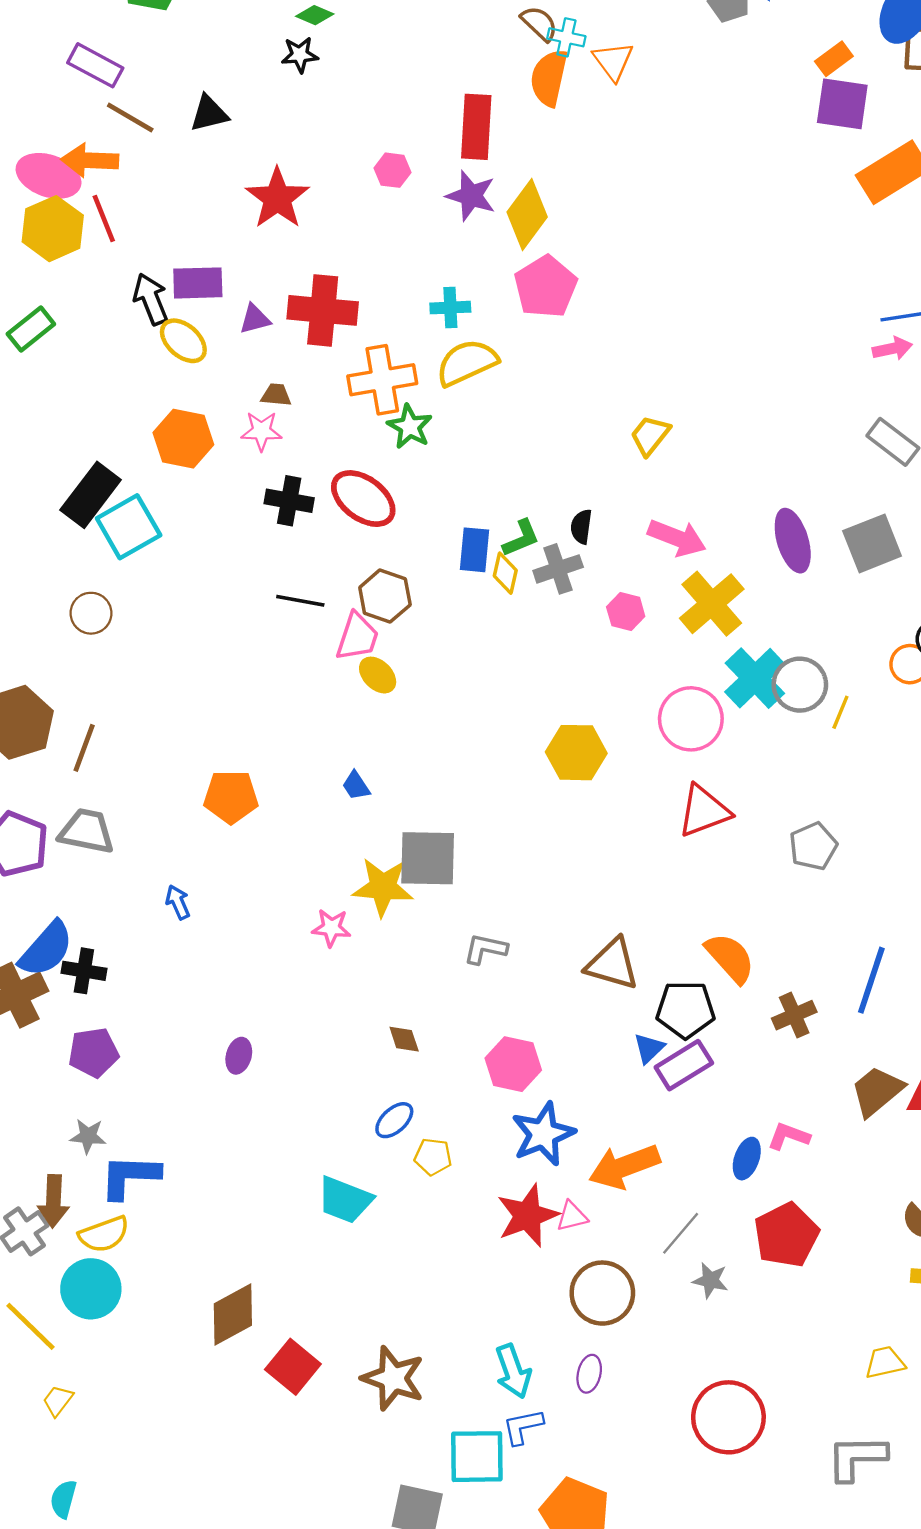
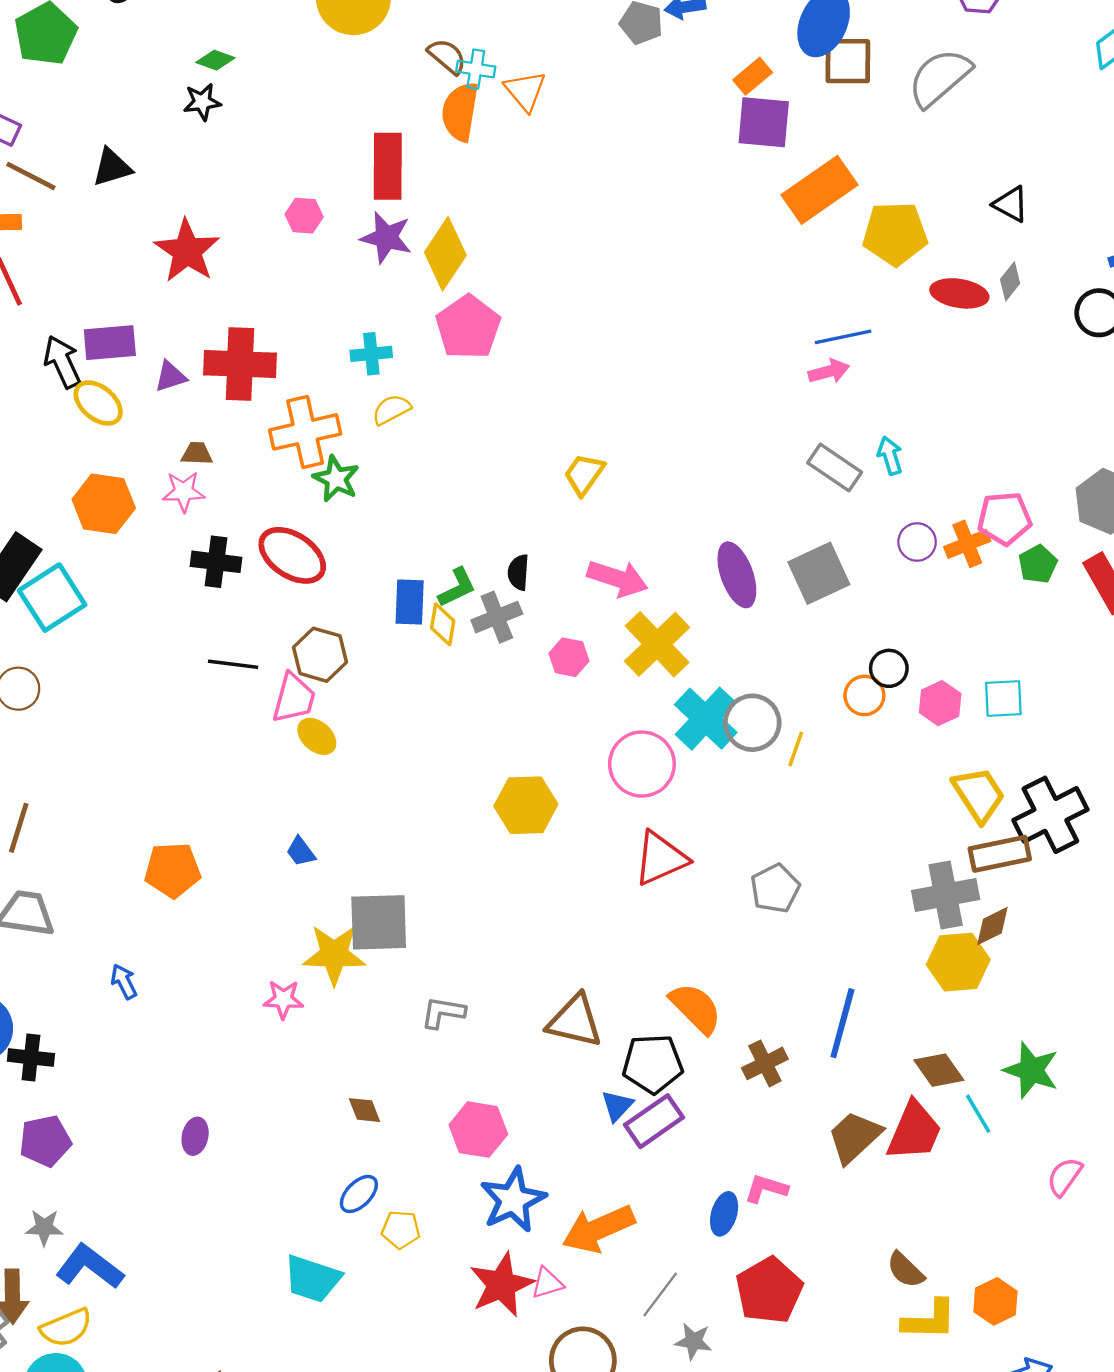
yellow semicircle: (467, 363) -> (391, 410), size x0.6
blue L-shape: (130, 1176) -> (90, 1267), turned 38

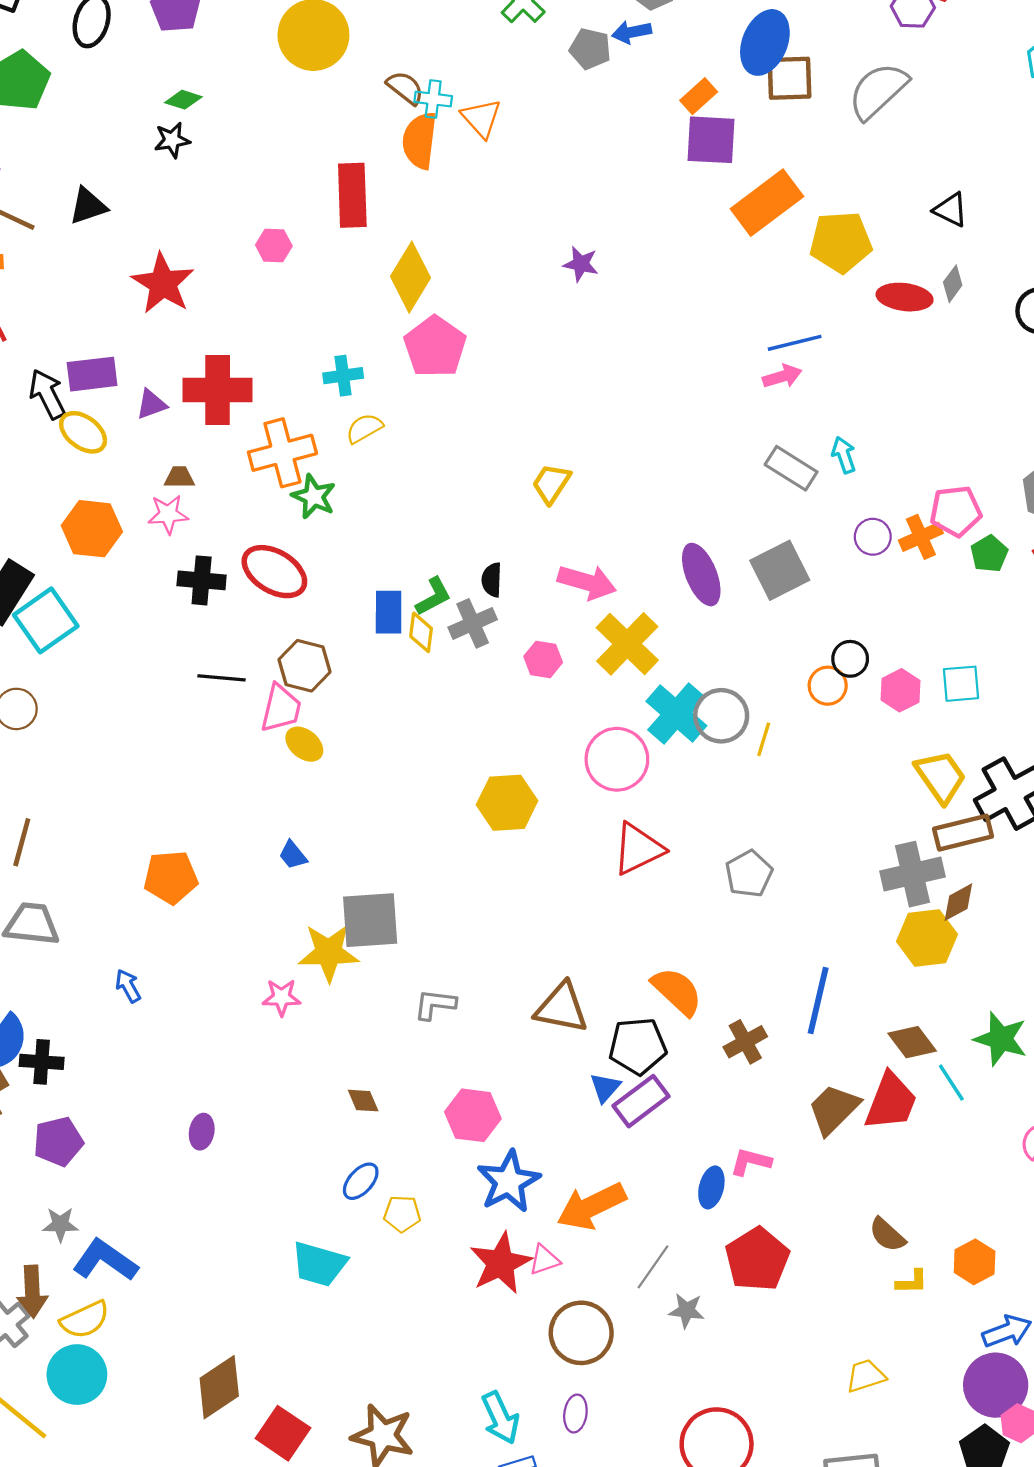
purple star: (386, 237) -> (581, 264), moved, size x0.7
yellow L-shape: (929, 1320) -> (912, 1282), size x0.6

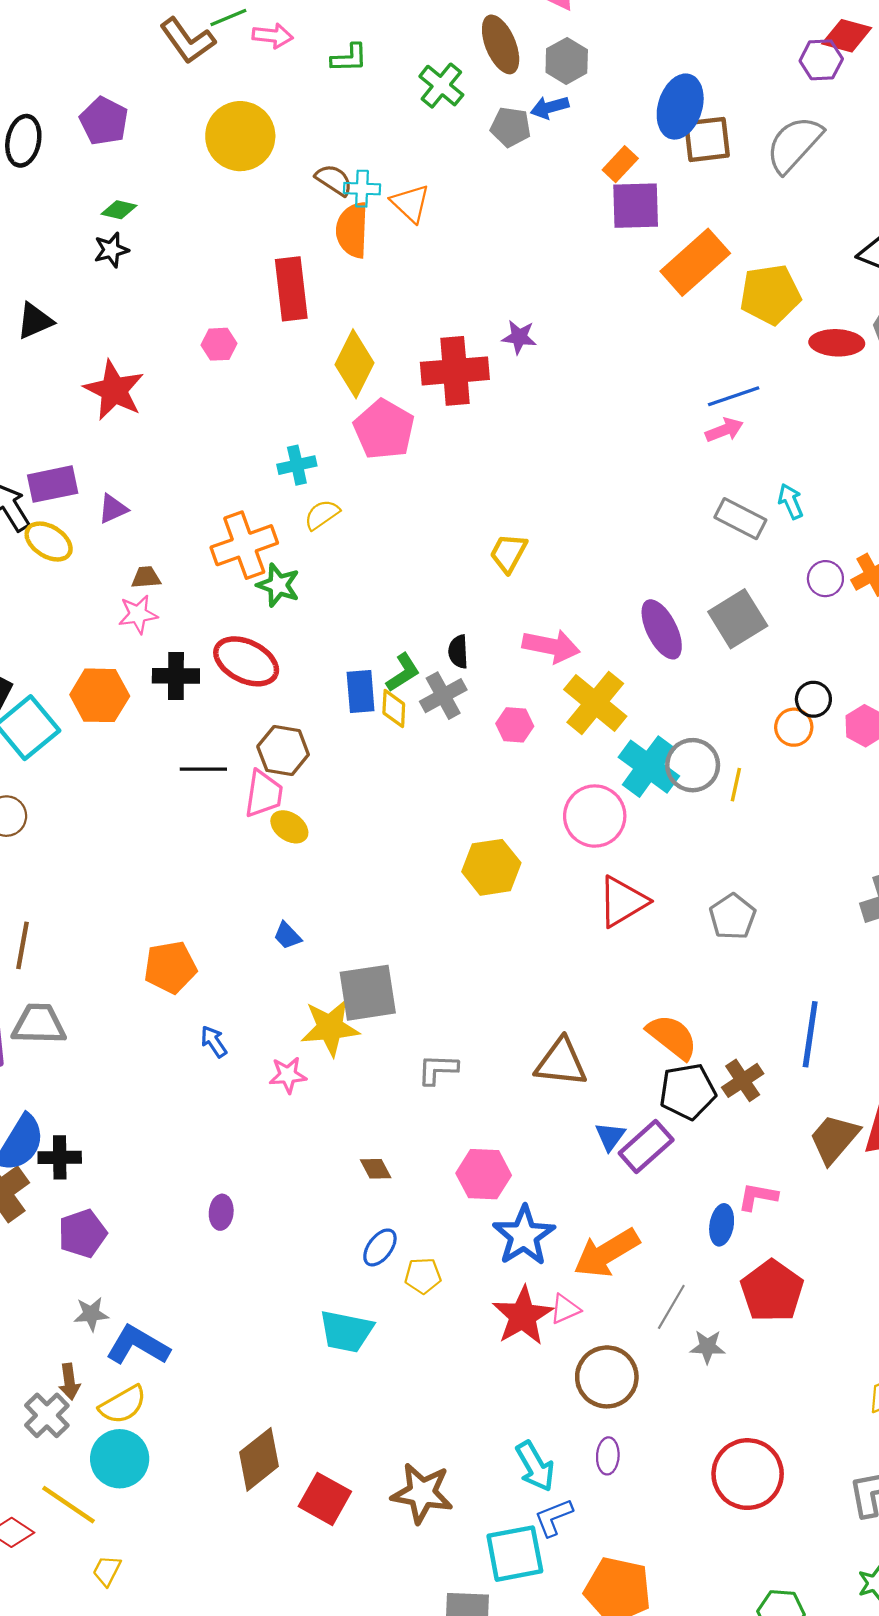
red cross: (218, 390) -> (455, 371), moved
orange hexagon: (92, 529) -> (100, 695), moved
blue arrow: (128, 986) -> (214, 1042), moved
black pentagon: (638, 1046) -> (688, 1092), moved
brown arrow: (32, 1292) -> (69, 1382), size x0.7

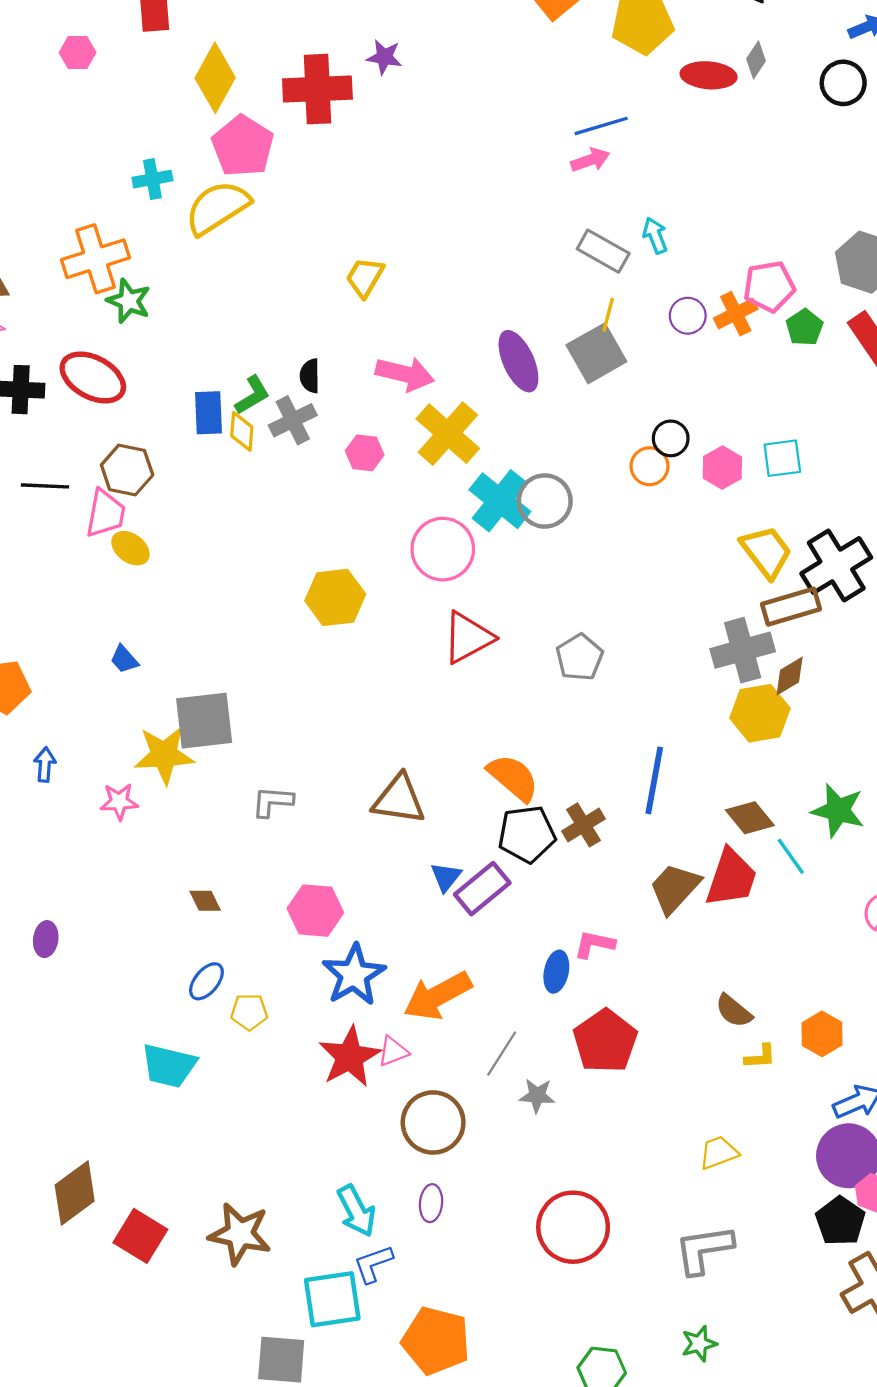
yellow semicircle: (322, 515) -> (217, 208), moved, size x1.8
yellow line: (736, 785) -> (608, 315), moved
blue arrow: (214, 1042) -> (45, 765), turned 36

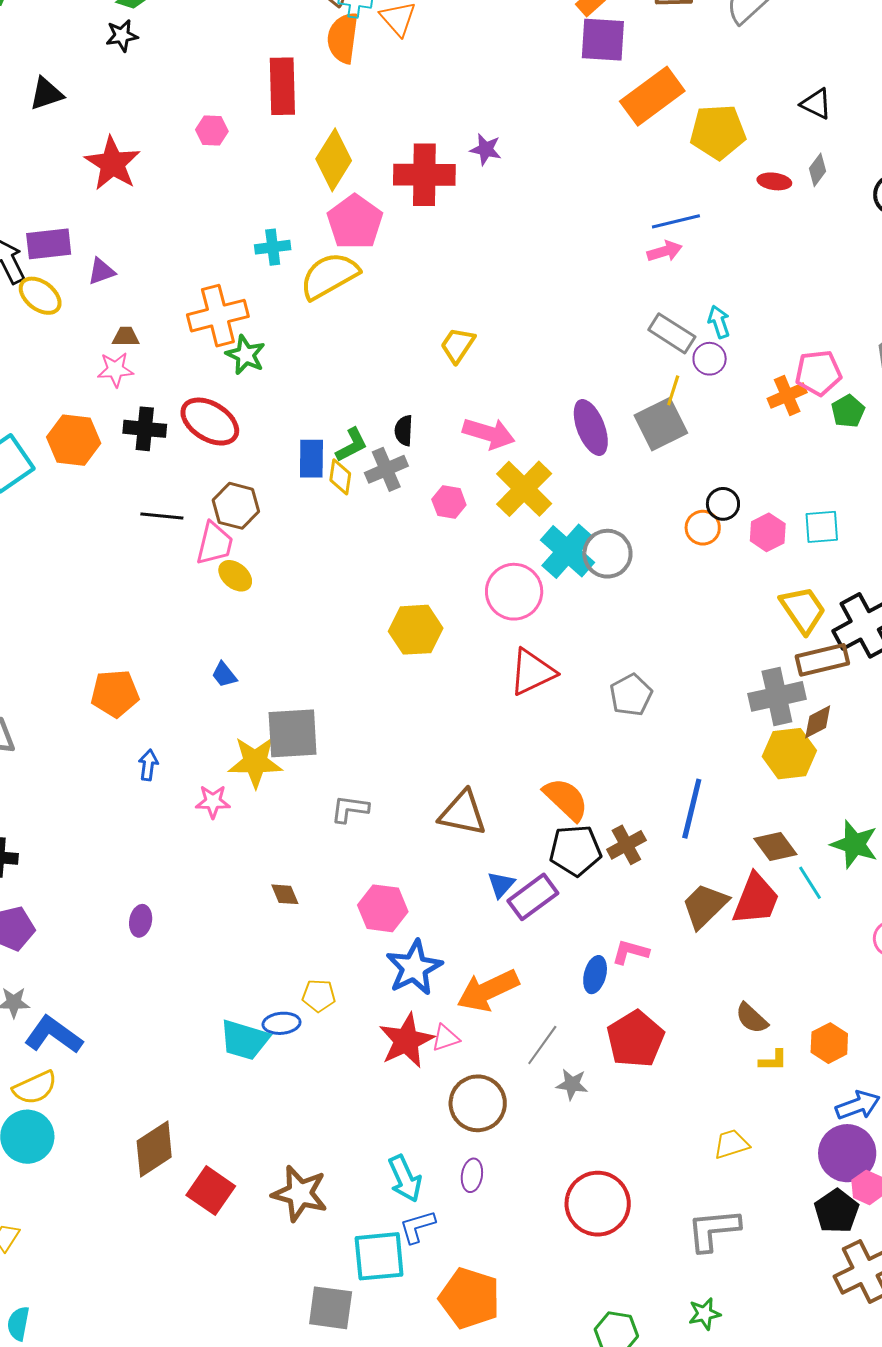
red ellipse: (709, 75) -> (774, 181), size x0.7
purple circle: (688, 316) -> (710, 359), moved
blue ellipse: (206, 981) -> (282, 1023), moved, turned 42

